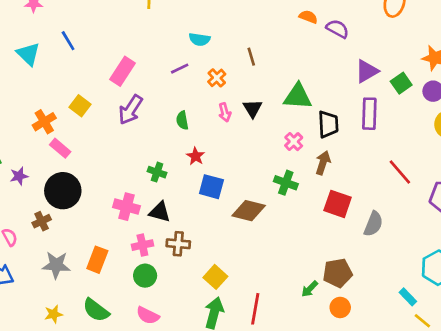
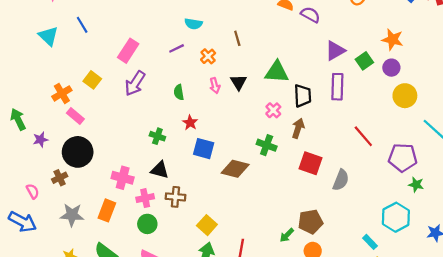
pink cross: (126, 207) -> (123, 178), moved

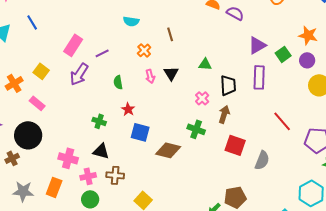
purple line: (177, 48) -> (102, 53), moved
green triangle: (277, 72) -> (205, 64), size x0.6
pink rectangle: (75, 116) -> (37, 103), moved

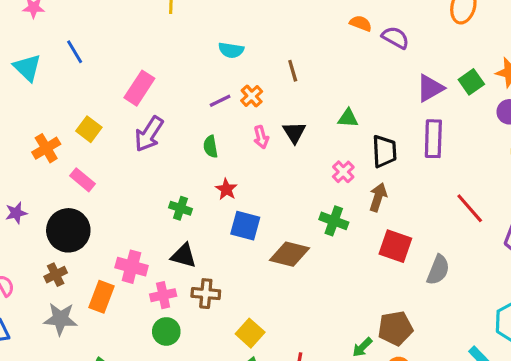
purple line: (102, 53) -> (220, 101), moved
green square: (283, 54) -> (471, 82), moved
brown cross: (12, 158) -> (56, 275), moved
orange rectangle: (54, 187) -> (101, 297), moved

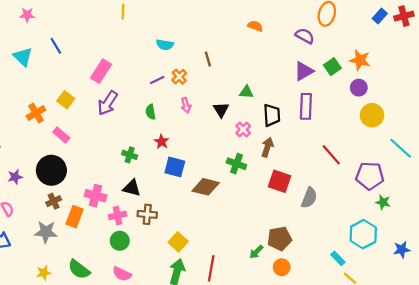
purple semicircle: (395, 38) -> (305, 36), moved
black triangle: (294, 132) -> (221, 110), moved
purple star: (16, 213) -> (15, 177), moved
brown cross: (56, 275) -> (54, 201), moved

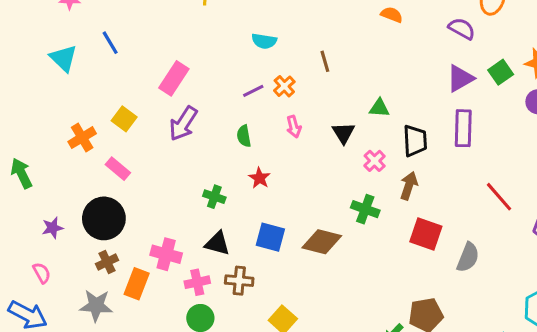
blue square: (175, 167) -> (270, 237), moved

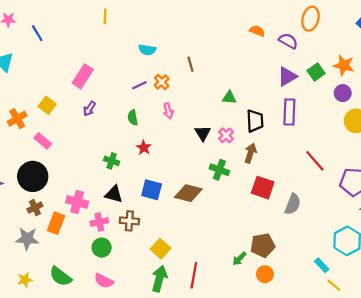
orange semicircle: (392, 15) -> (257, 31), moved
blue line: (110, 43) -> (37, 33), moved
purple arrow: (183, 124) -> (89, 109), size x0.6
black triangle: (343, 133) -> (203, 133), moved

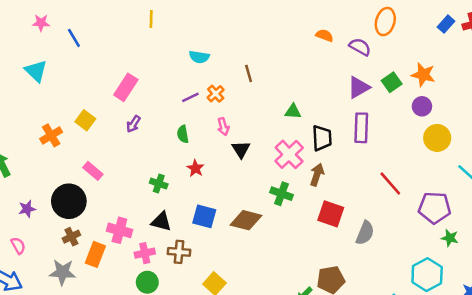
black triangle: (203, 133) -> (241, 149), moved
pink cross: (226, 135) -> (289, 154), size x1.6
pink rectangle: (43, 141) -> (93, 171), moved

